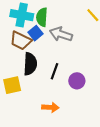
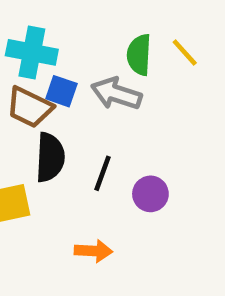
green semicircle: (42, 17) -> (139, 55), moved
blue square: (35, 33) -> (61, 91), turned -32

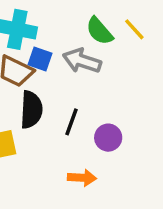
green semicircle: (139, 55) -> (99, 31), turned -44
orange arrow: (93, 251) -> (82, 178), moved

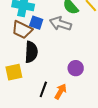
black line: (71, 122) -> (43, 89), moved
orange arrow: (82, 178) -> (60, 91), turned -63

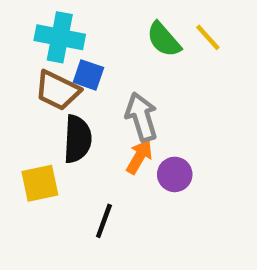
gray arrow: (60, 24) -> (142, 117), moved, turned 55
orange arrow: (60, 91) -> (139, 157), moved

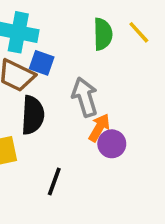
green semicircle: (164, 40) -> (103, 34), turned -140
orange arrow: (139, 157) -> (99, 128), moved

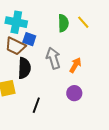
orange arrow: (99, 128) -> (75, 65), moved
purple circle: (112, 144) -> (74, 93), moved

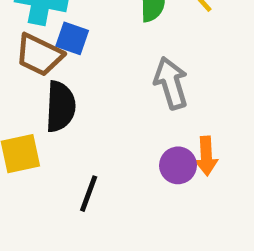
gray arrow: (53, 58) -> (171, 83), moved
orange arrow: (75, 65) -> (206, 156), moved, turned 147

